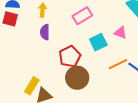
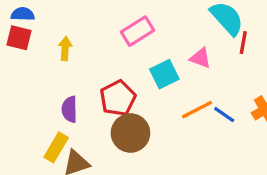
yellow arrow: (42, 10) -> (65, 49), moved
purple semicircle: (45, 32) -> (70, 109), moved

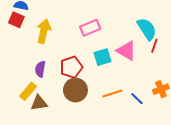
yellow arrow: (65, 49) -> (44, 31), size x1.6
pink triangle: (200, 58) -> (126, 51), size x1.5
orange line: (197, 110) -> (112, 93), moved
blue line: (224, 115) -> (137, 99), moved

